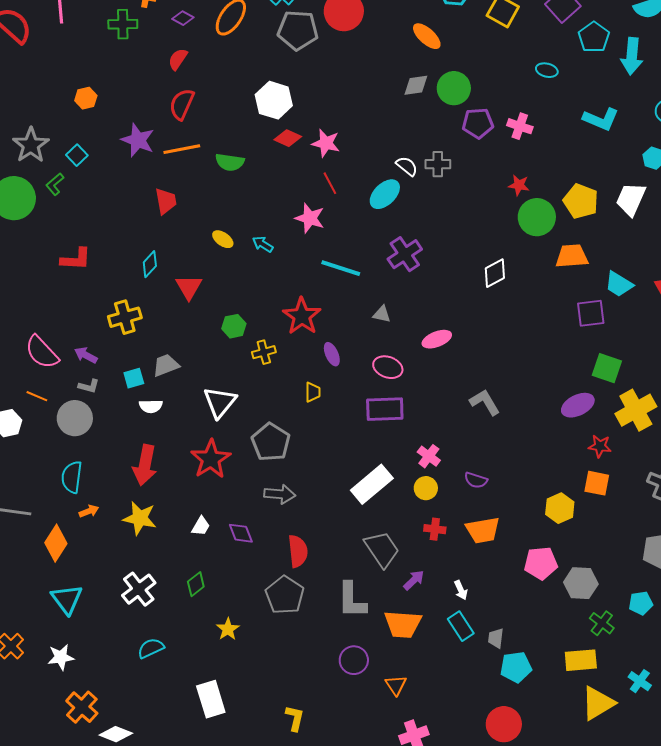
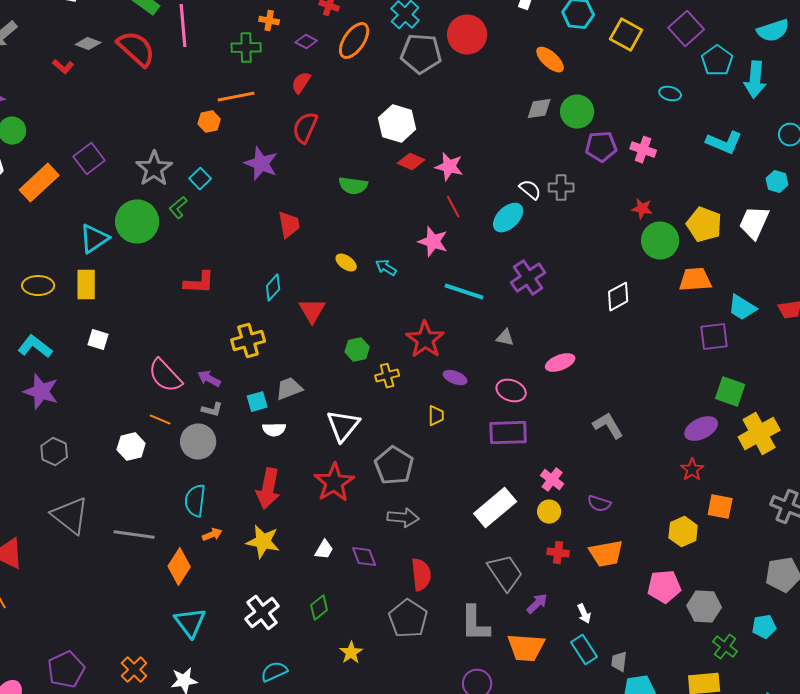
orange line: (182, 149) -> (236, 97), moved
purple ellipse: (332, 354) -> (455, 378), turned -45
red star: (600, 446) -> (692, 470), moved, turned 30

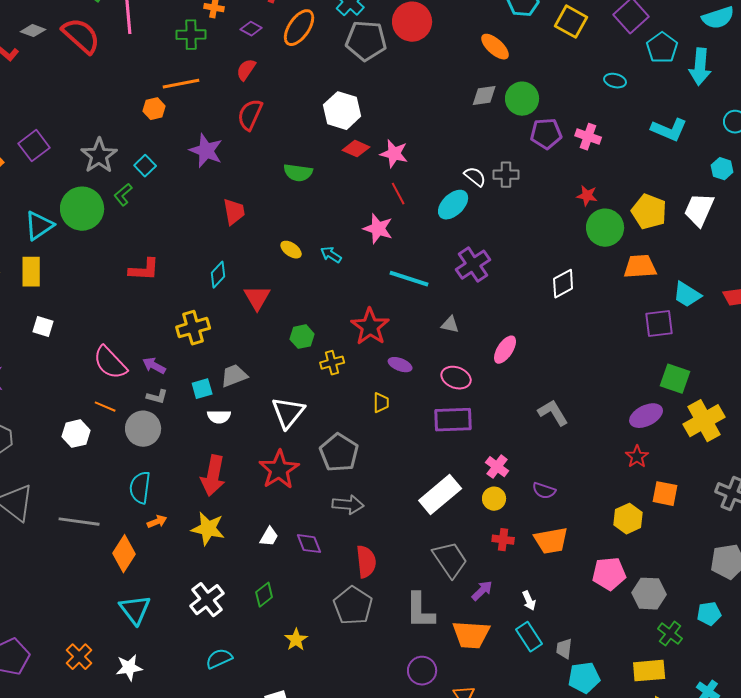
pink ellipse: (560, 363) -> (505, 350), turned -36

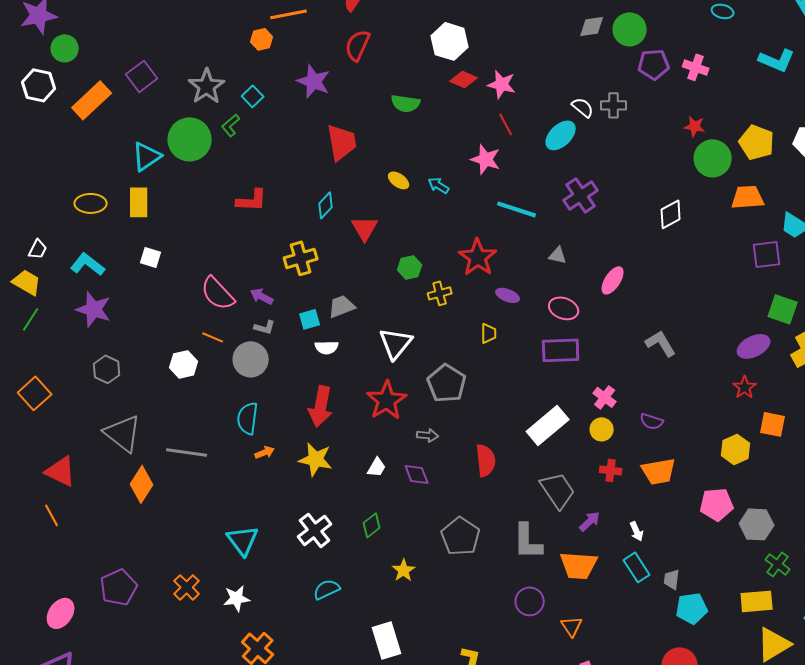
red trapezoid: (234, 212) -> (342, 142), size x1.4
gray arrow: (348, 505) -> (428, 435), moved, size x0.7
orange diamond: (124, 554) -> (142, 484), moved
red semicircle: (366, 562) -> (486, 460), moved

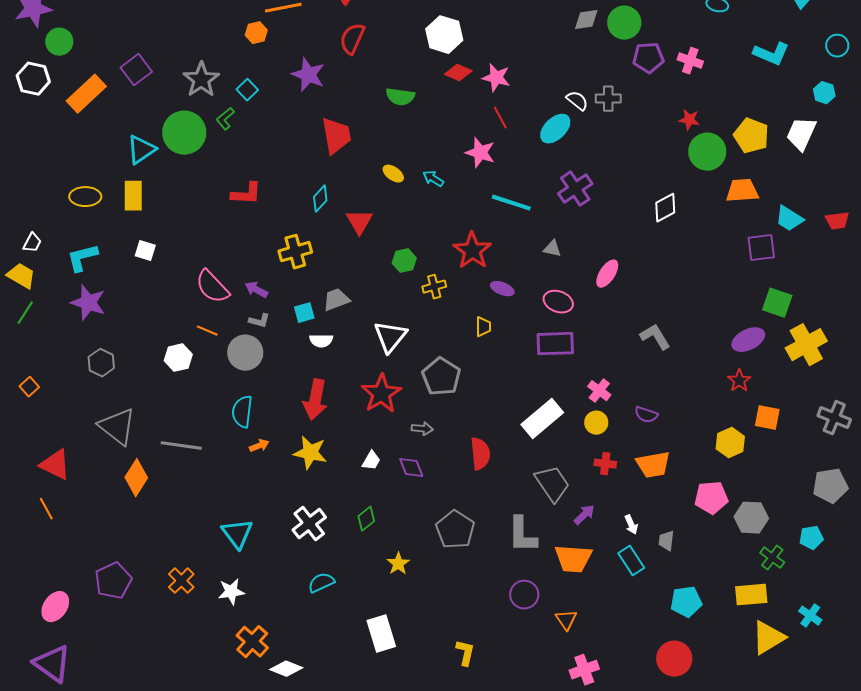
cyan L-shape: (88, 264) -> (82, 258), turned -52
orange square: (35, 393) -> (29, 387), size x0.6
gray trapezoid: (672, 579) -> (666, 541), moved

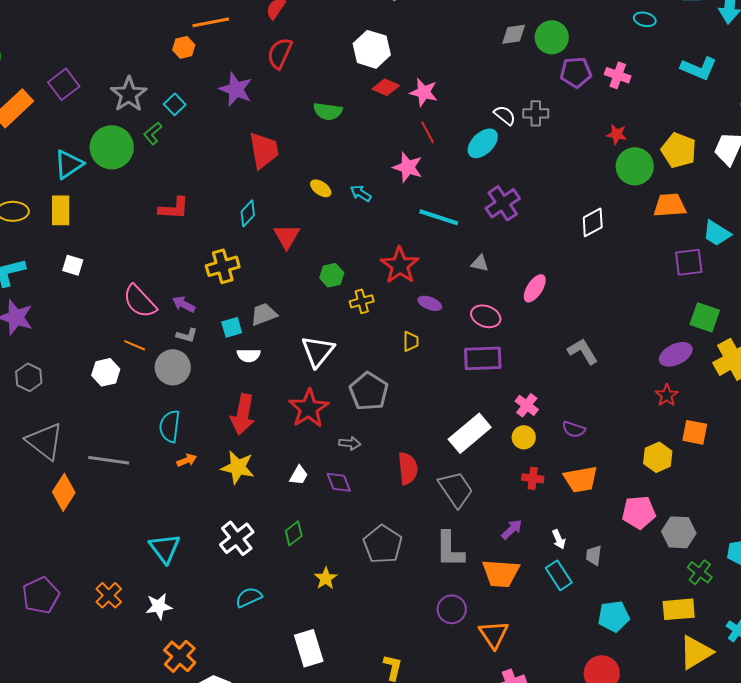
gray trapezoid: (552, 484) -> (456, 489), moved
orange triangle: (566, 620) -> (494, 634), size x1.4

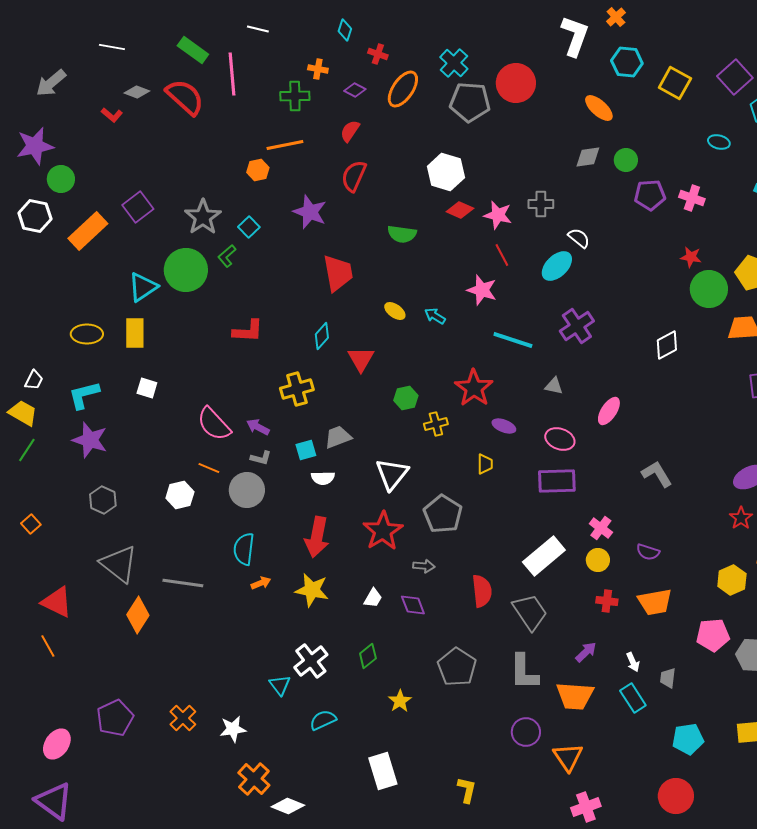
green circle: (552, 37) -> (626, 160), size x0.7
gray cross: (536, 113) -> (541, 204), moved
cyan triangle: (165, 548) -> (280, 685), moved, size x0.7

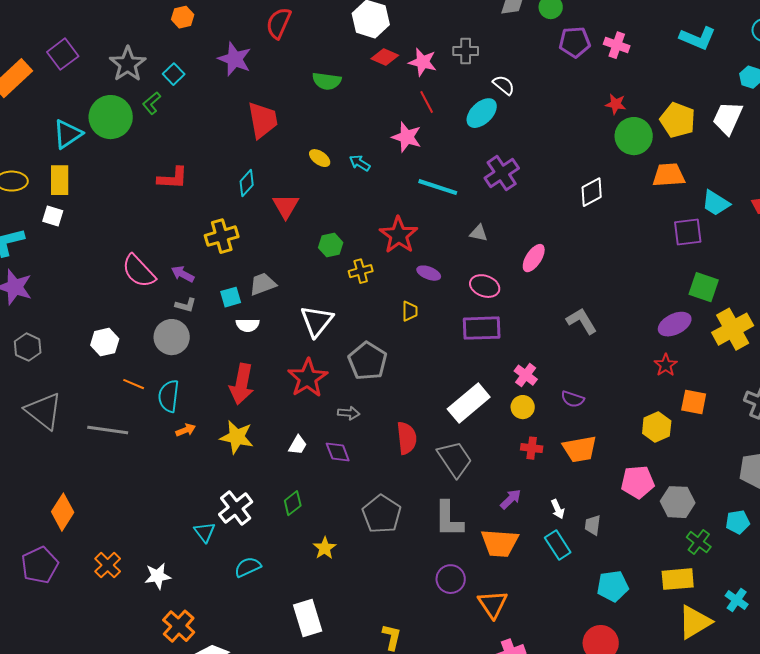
white square: (147, 388) -> (53, 216), moved
orange line: (209, 468) -> (134, 384), moved
orange diamond: (138, 615) -> (63, 512), moved

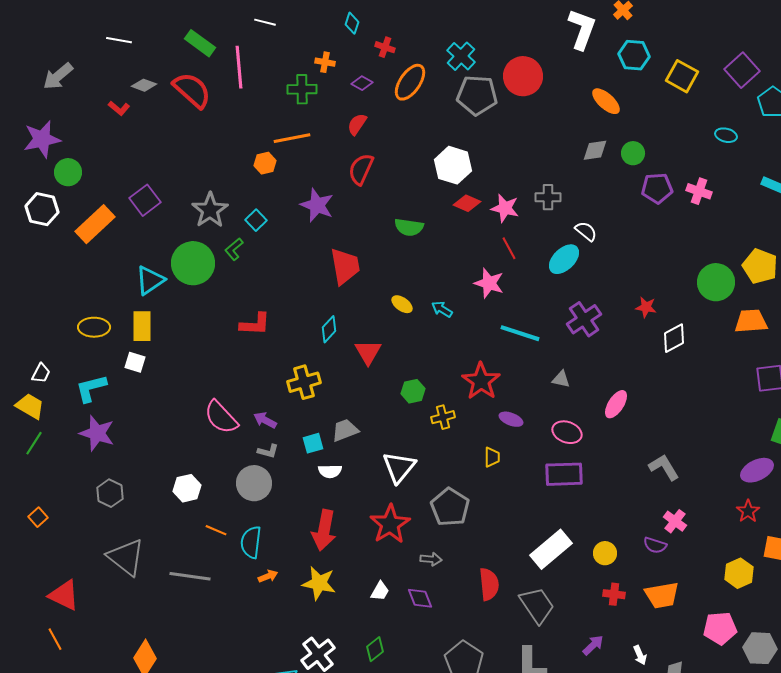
red star: (616, 104) -> (646, 307), moved
pink cross: (526, 375) -> (675, 521), moved

